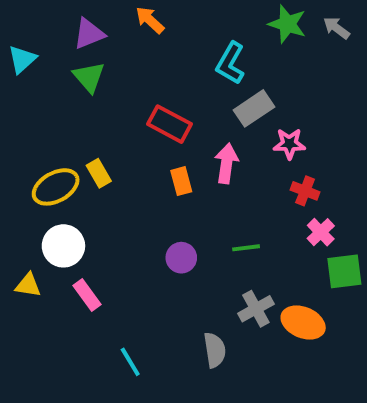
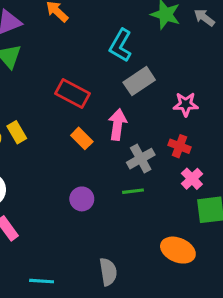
pink star: (289, 144) -> (186, 104), moved
orange rectangle: (181, 181) -> (82, 138), turned -30
gray cross: (256, 309) -> (141, 159), moved
cyan line: (130, 362) -> (42, 281), turned -55

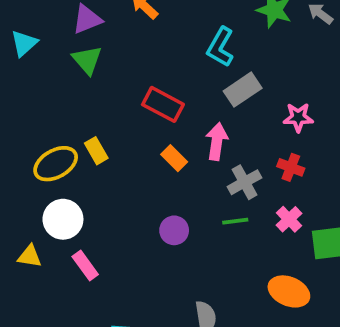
pink cross: (192, 179) -> (289, 219), moved

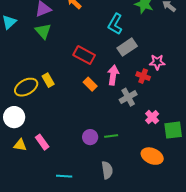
red cross: (291, 167) -> (143, 76), moved
white circle: (63, 219) -> (14, 117), moved
green line: (235, 221) -> (111, 136), moved
purple circle: (174, 230) -> (90, 137), moved
yellow triangle: (30, 256) -> (20, 145), moved

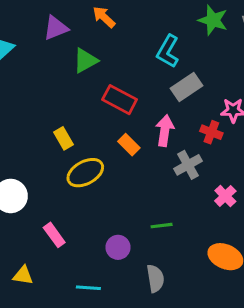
green triangle: (43, 31) -> (85, 61), moved, turned 42
yellow ellipse: (26, 87) -> (85, 173), moved
purple circle: (90, 137) -> (118, 247), moved
yellow triangle: (20, 145) -> (23, 275), moved

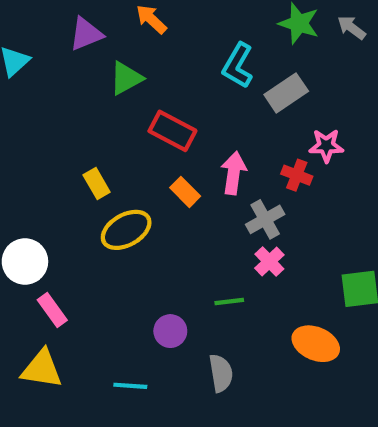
gray rectangle: (186, 87) -> (286, 93), moved
pink cross: (225, 196) -> (269, 261), moved
pink rectangle: (54, 235) -> (52, 310), moved
yellow triangle: (23, 275) -> (42, 369), size x1.5

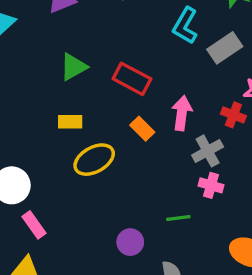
green triangle: (126, 78) -> (74, 67), moved
yellow rectangle: (97, 184) -> (70, 122), turned -60
pink cross: (269, 261) -> (211, 185), turned -30

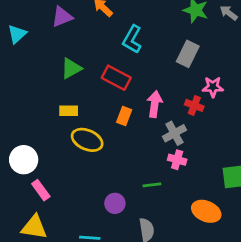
cyan L-shape: (185, 26) -> (132, 39), moved
gray rectangle: (225, 48) -> (188, 54), turned -30
orange rectangle: (142, 129) -> (124, 116), turned 66
yellow ellipse: (94, 160) -> (87, 140), turned 52

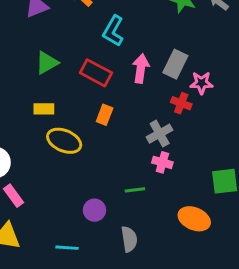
gray rectangle: (188, 54) -> (175, 64), moved
pink arrow: (155, 104) -> (141, 68), moved

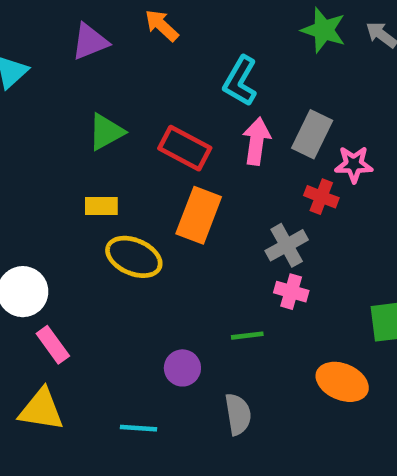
cyan L-shape: (113, 31) -> (240, 81), moved
orange rectangle: (105, 115) -> (199, 215), size x1.6

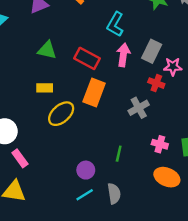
green triangle: (106, 132) -> (47, 50), turned 42
yellow ellipse: (134, 257) -> (61, 114), turned -64
pink cross: (291, 292) -> (160, 144), moved
green line: (247, 336) -> (119, 154), turned -70
cyan line: (138, 428) -> (85, 195), moved, turned -36

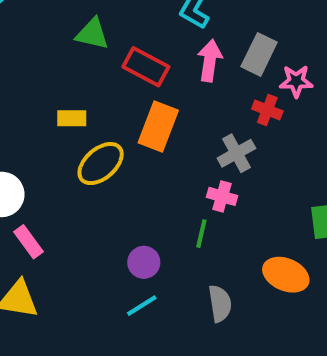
green triangle: (47, 50) -> (92, 34), moved
pink cross: (160, 144) -> (222, 196), moved
gray semicircle: (114, 194) -> (220, 304), moved

